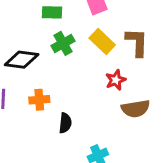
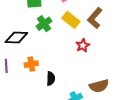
brown L-shape: (137, 42) -> (95, 18), turned -135
brown semicircle: (136, 109) -> (99, 86), moved

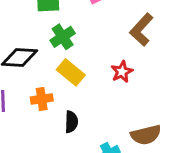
yellow rectangle: (71, 20) -> (71, 72), moved

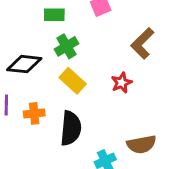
orange cross: (42, 99) -> (34, 113), moved
black semicircle: (71, 122) -> (71, 128), size x1.6

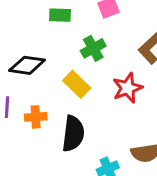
green cross: (66, 46) -> (93, 48), moved
red star: (122, 83) -> (128, 88), size x1.4

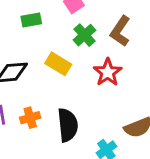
green cross: (93, 48) -> (84, 35), moved
yellow rectangle: (77, 84) -> (58, 64), moved

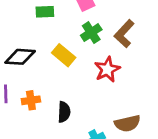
black semicircle: (68, 125) -> (64, 112), size x0.7

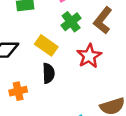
black semicircle: (64, 112) -> (49, 73), moved

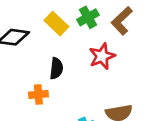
yellow rectangle: (46, 45) -> (56, 24), moved
orange cross: (18, 91) -> (38, 95), moved

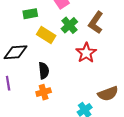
black semicircle: (56, 68) -> (44, 71), moved

